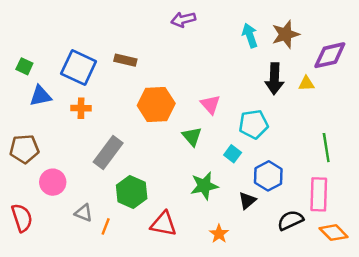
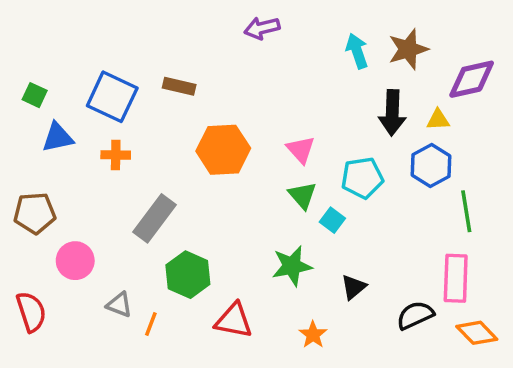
green triangle: (192, 137) -> (302, 195), moved
blue hexagon: (268, 176) -> (431, 166), moved

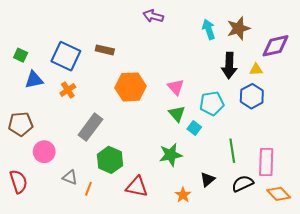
purple arrow: (262, 28) -> (153, 16), turned 30
orange cross: (116, 155) -> (68, 90), turned -35
green line: (466, 211) -> (232, 151), moved
black triangle: (354, 287) -> (208, 179), moved

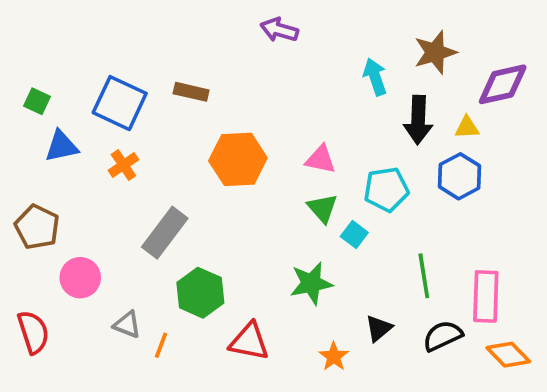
cyan arrow: (209, 29) -> (375, 77), moved
pink triangle: (176, 87) -> (321, 159), turned -36
brown pentagon: (21, 124) -> (37, 227), turned 30

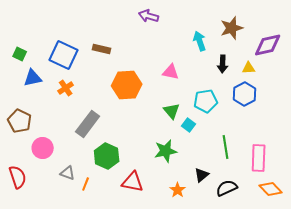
black arrow: (418, 120) -> (223, 64), size x0.7
pink triangle: (321, 159) -> (171, 72), moved
black semicircle: (443, 336) -> (227, 188), moved

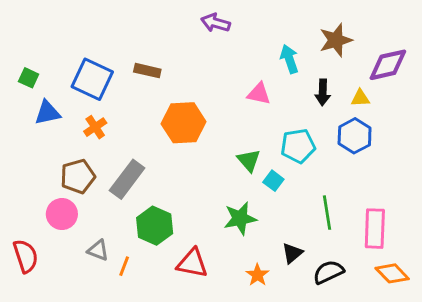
pink triangle: (171, 72) -> (259, 94), moved
brown pentagon: (20, 121) -> (78, 176), moved, turned 30

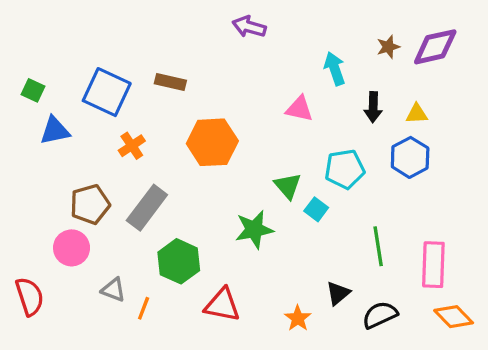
brown star: (336, 40) -> (388, 47), size x0.6
purple diamond: (388, 65) -> (435, 47), moved
orange cross: (95, 127) -> (132, 146), moved
green star: (240, 218) -> (254, 229), moved

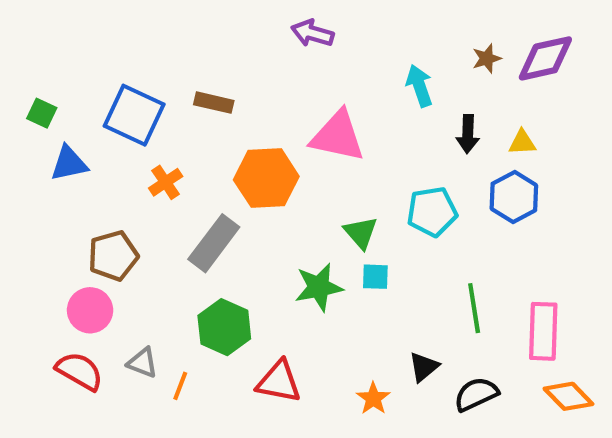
pink triangle: (299, 109) -> (338, 136), moved, size x1.6
gray rectangle: (147, 208) -> (214, 243), moved
cyan square: (316, 209) -> (375, 277), moved, turned -35
red semicircle: (30, 296) -> (80, 371), moved, turned -42

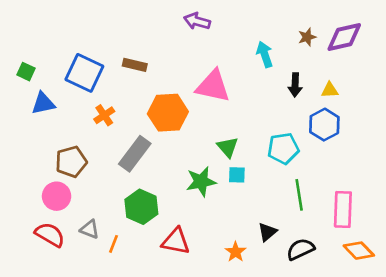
cyan pentagon: (432, 212) -> (283, 148), moved

